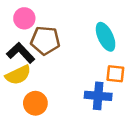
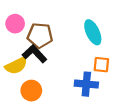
pink circle: (24, 18) -> (15, 24), moved
black L-shape: (21, 53) -> (35, 54), moved

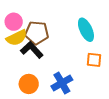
yellow semicircle: (16, 66) -> (17, 38), moved
blue cross: (86, 84) -> (62, 83), moved, turned -35

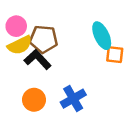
orange square: (94, 60) -> (115, 55), moved

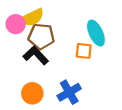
yellow semicircle: (20, 45) -> (32, 17), moved
orange square: (115, 55) -> (84, 51), moved

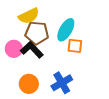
pink circle: (16, 24) -> (14, 49), moved
cyan ellipse: (96, 33) -> (66, 30), moved, turned 55

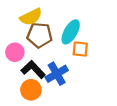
black L-shape: (32, 50) -> (33, 69), moved
blue cross: (62, 83) -> (57, 74), moved

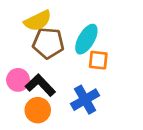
pink circle: (15, 52) -> (18, 80), moved
blue cross: (57, 74) -> (85, 100), moved

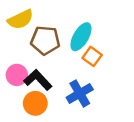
yellow semicircle: (38, 21) -> (21, 19), moved
orange square: (98, 60) -> (92, 56), turned 30

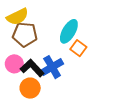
brown pentagon: (45, 40) -> (25, 34), moved
blue cross: (80, 93) -> (52, 67), moved

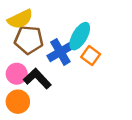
blue cross: (52, 67) -> (60, 52), moved
orange circle: (30, 88) -> (18, 102), moved

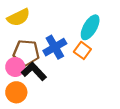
cyan ellipse: (80, 36) -> (90, 27), moved
brown pentagon: (29, 40) -> (26, 53), moved

